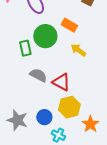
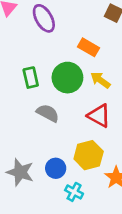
green circle: (45, 36) -> (67, 78), moved
red triangle: (61, 82) -> (99, 116), moved

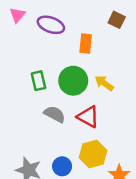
purple ellipse: (44, 18) -> (51, 25), turned -40
orange rectangle: (89, 47) -> (86, 43), moved, turned 66
red triangle: (99, 116) -> (88, 117), moved

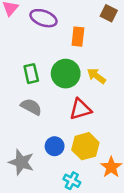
gray semicircle: (55, 114) -> (31, 107), moved
red triangle: (88, 117) -> (80, 109), turned -45
blue circle: (62, 166) -> (55, 146), moved

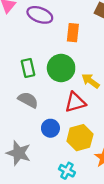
yellow arrow: (96, 76) -> (91, 81), moved
blue circle: (55, 146) -> (50, 128), moved

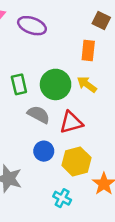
orange rectangle: (73, 33) -> (88, 50), moved
yellow arrow: (91, 81) -> (87, 84), moved
gray semicircle: (28, 100) -> (39, 115), moved

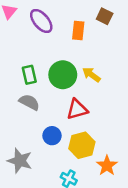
purple ellipse: (32, 26) -> (41, 21), turned 30
orange rectangle: (88, 50) -> (78, 31), moved
gray semicircle: (39, 115) -> (29, 102), moved

